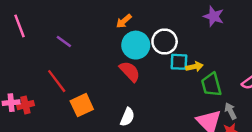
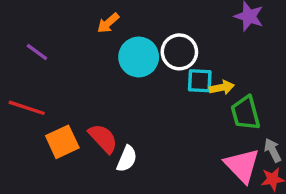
orange arrow: (124, 21) -> (108, 23), moved
red semicircle: (130, 71) -> (103, 138), moved
red line: (57, 81) -> (27, 108), turned -35

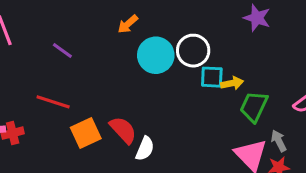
green trapezoid: (246, 113) -> (254, 107), turned 40

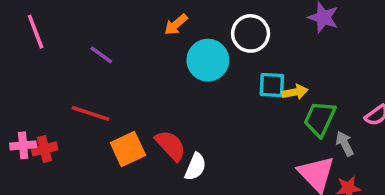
white circle: (193, 51) -> (251, 33), moved
gray arrow: (279, 141) -> (345, 144), moved

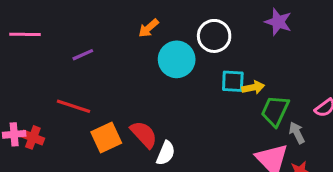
pink line: (36, 32) -> (25, 34), turned -68
purple line: (101, 55) -> (83, 55), turned -60
red cross: (44, 149) -> (33, 137), turned 35

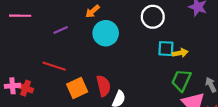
orange arrow: (148, 28) -> (92, 11), moved
cyan circle: (177, 59) -> (106, 33), moved
green trapezoid: (275, 111) -> (181, 80), moved
red semicircle: (144, 134) -> (103, 86), turned 30

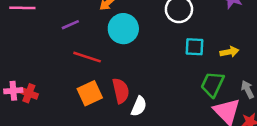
yellow arrow: (180, 53) -> (229, 52), moved
red line: (54, 66) -> (87, 57), moved

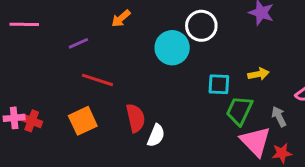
cyan circle: (123, 29) -> (172, 48), moved
cyan square: (194, 47) -> (219, 84), moved
orange square: (90, 93) -> (83, 121), moved

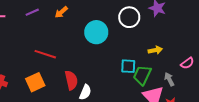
white circle: (201, 26) -> (129, 17), moved
purple line: (78, 43) -> (32, 12), moved
cyan square: (219, 84) -> (128, 66), moved

